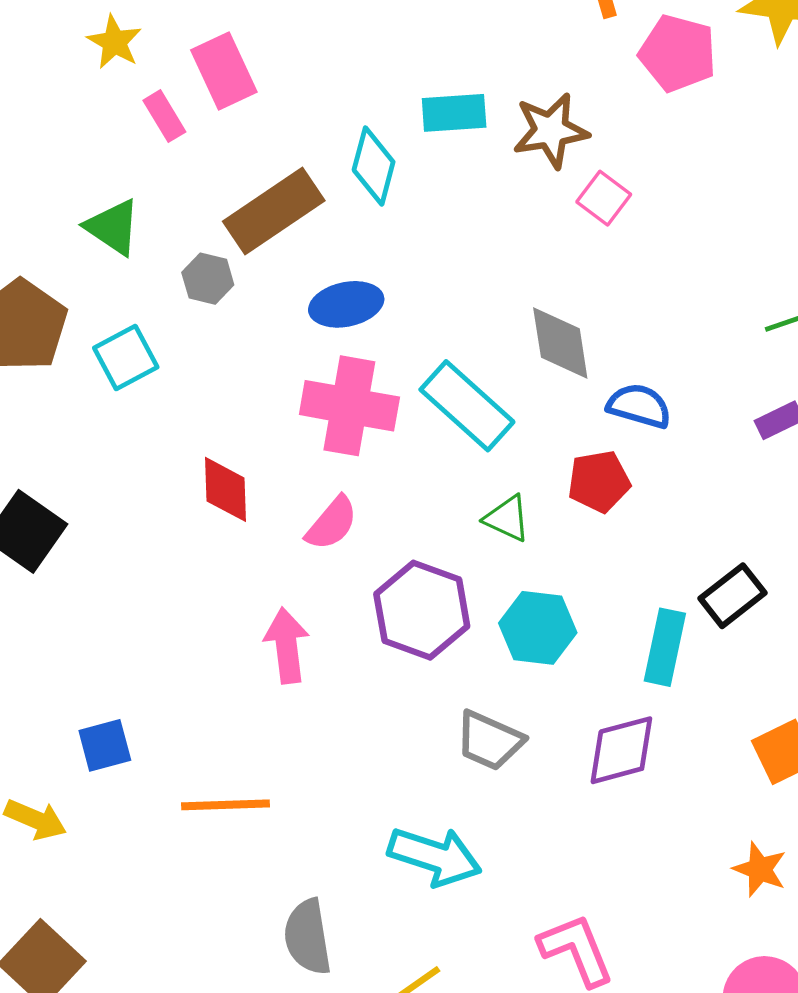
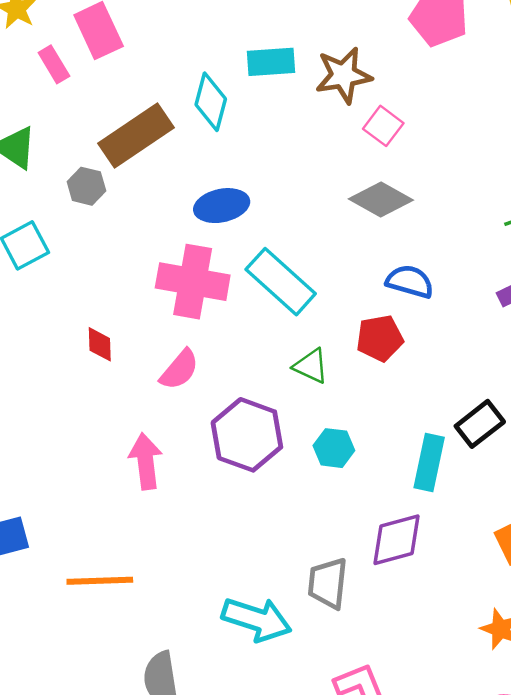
blue ellipse: (346, 304) -> (222, 206), moved
gray diamond: (560, 343) -> (381, 200), moved, turned -52
red diamond: (225, 489) -> (100, 344), size x0.7
cyan hexagon: (538, 628) -> (334, 448), size x0.7
gray trapezoid: (489, 741) -> (328, 583), moved, turned 72

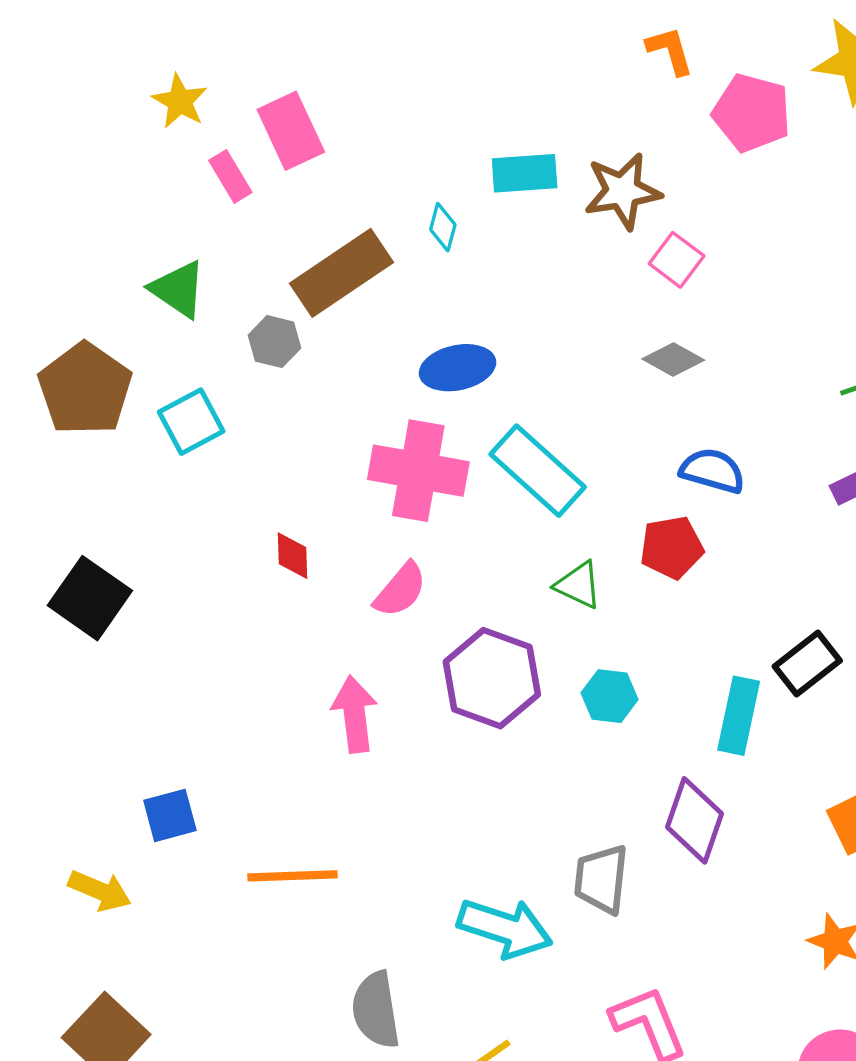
cyan diamond: (211, 102) -> (443, 227), size x0.6
gray diamond: (381, 200) -> (673, 360), size x0.7
purple diamond: (397, 540) -> (694, 820), turned -56

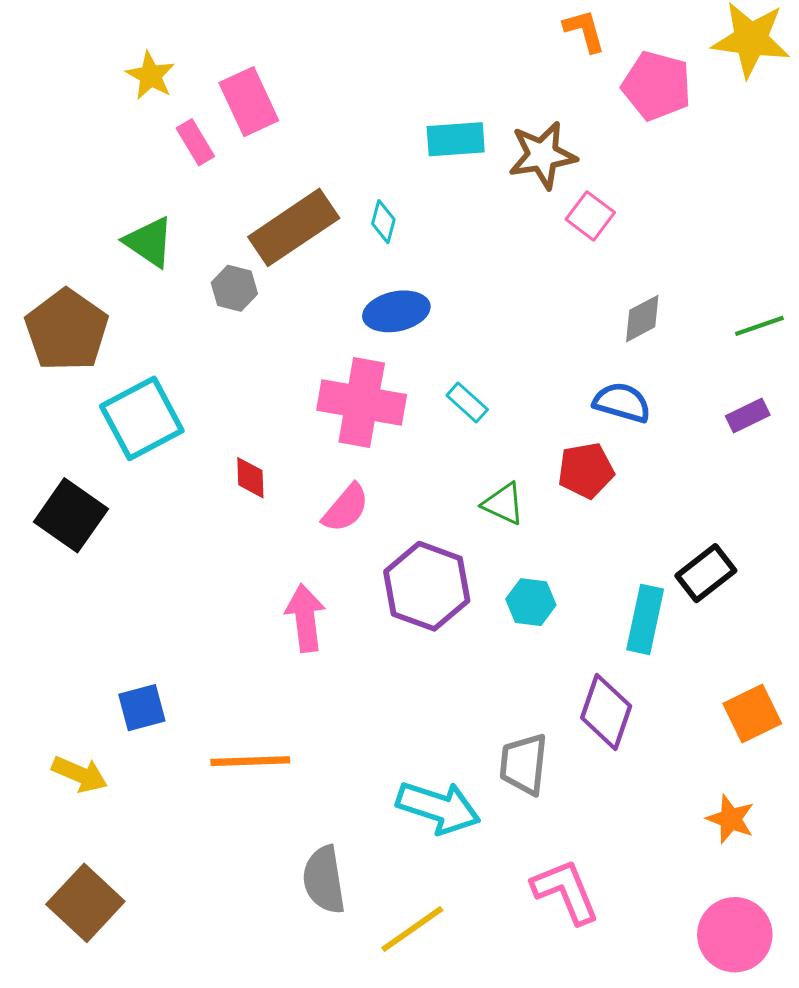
cyan diamond: (443, 227) -> (383, 222), moved
gray diamond: (673, 360) -> (642, 319), moved, turned -57
cyan square: (191, 422) -> (142, 418), moved, size x1.4
cyan rectangle: (538, 471) -> (467, 402), size x0.5

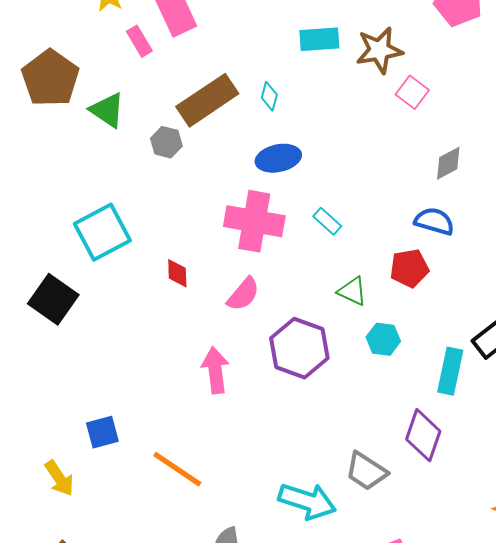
brown pentagon: (67, 330) -> (50, 78), moved
cyan hexagon: (531, 602) -> (383, 339), moved
orange line: (250, 761) -> (177, 469), turned 36
gray trapezoid: (524, 764) -> (366, 471), turned -63
yellow arrow: (80, 774) -> (59, 478), turned 33

